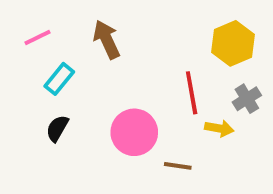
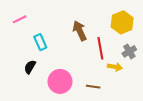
brown arrow: (107, 39) -> (80, 31), moved
cyan rectangle: (59, 79) -> (40, 42), moved, turned -63
pink circle: (134, 132) -> (60, 81), moved

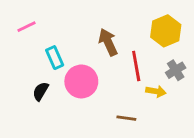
pink circle: (60, 81) -> (81, 81), moved

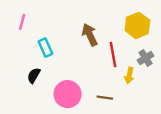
pink line: (26, 27) -> (22, 22), turned -49
pink circle: (81, 81) -> (68, 94), moved
yellow arrow: (156, 91) -> (129, 75), turned 91

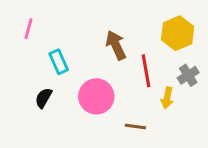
pink circle: (68, 94) -> (96, 96), moved

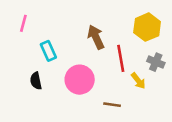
gray cross: (188, 75) -> (156, 62), turned -35
black semicircle: (44, 98) -> (36, 81), turned -42
yellow arrow: (167, 98) -> (138, 81), turned -49

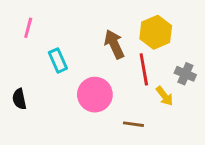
yellow hexagon: (147, 27) -> (156, 32), moved
black semicircle: (36, 81) -> (19, 99), moved

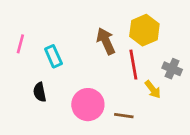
pink line: (28, 28) -> (20, 44), moved
pink circle: (95, 95) -> (88, 105), moved
black semicircle: (19, 99) -> (40, 92), moved

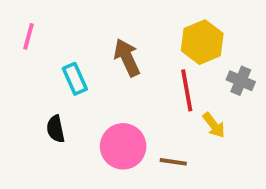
brown arrow: (106, 41) -> (127, 58), moved
pink line: (20, 44) -> (29, 36), moved
gray cross: (172, 69) -> (241, 81), moved

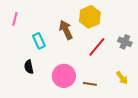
yellow hexagon: (202, 42) -> (90, 17), moved
red line: (187, 90) -> (97, 47), turned 50
yellow arrow: (214, 125) -> (122, 78), moved

